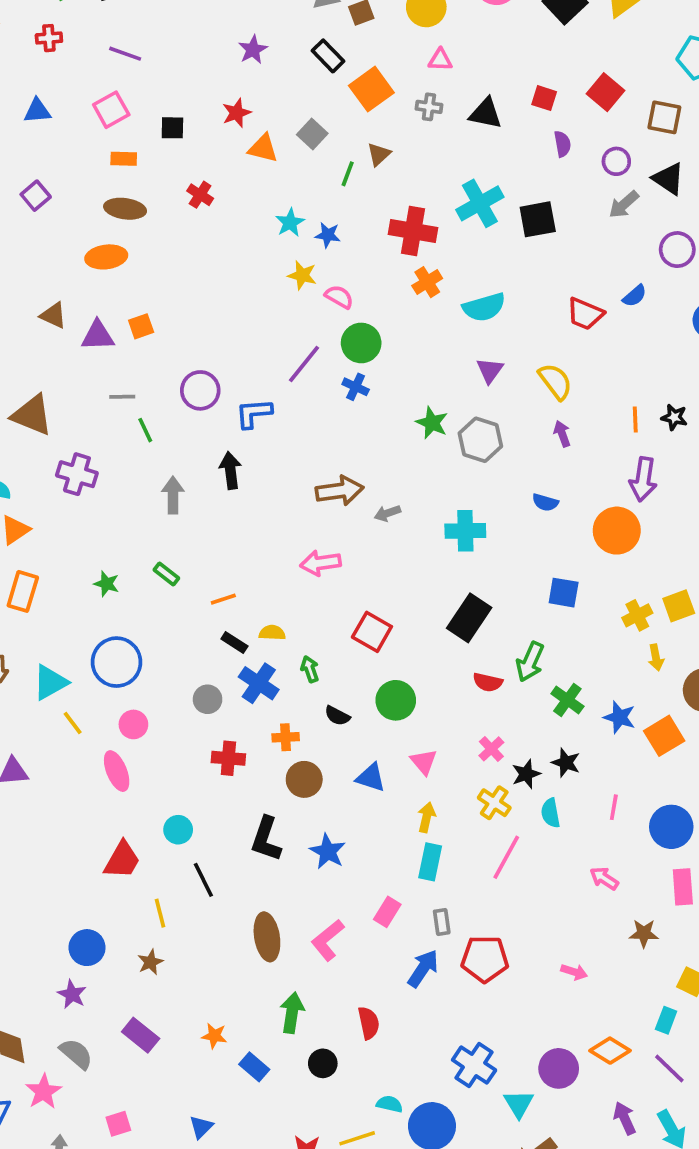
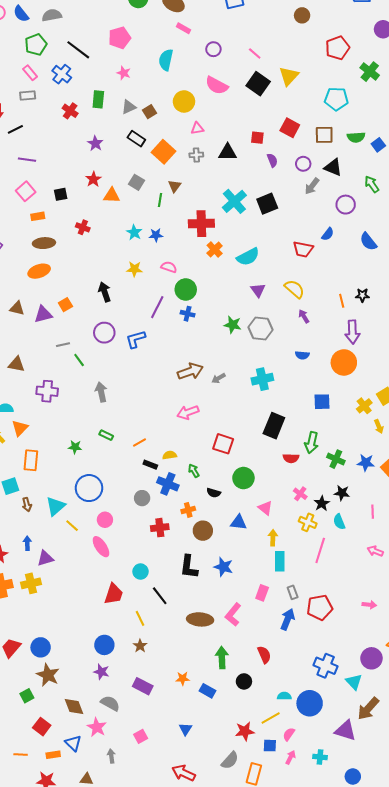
yellow star: (302, 275) -> (134, 269), moved
brown triangle: (32, 415) -> (16, 364), size x0.7
black arrow: (230, 470) -> (105, 292), moved
brown ellipse: (267, 937) -> (200, 619), turned -65

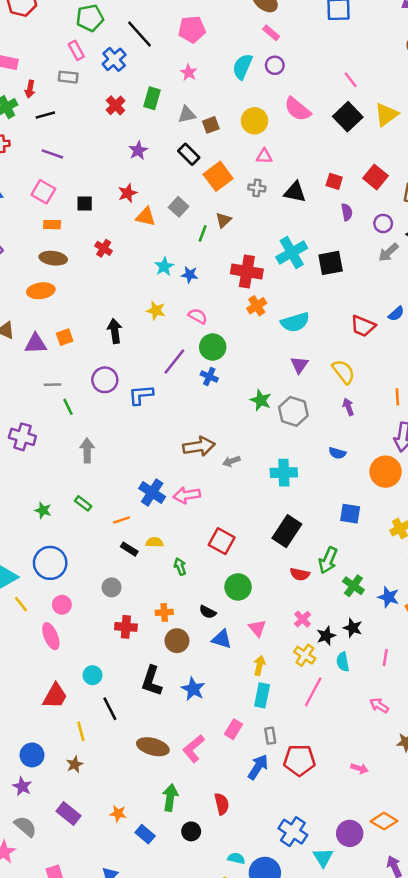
purple circle: (213, 49) -> (275, 65), moved
pink square: (26, 191) -> (43, 192), turned -30
blue cross: (168, 484) -> (152, 492), moved
black semicircle: (214, 493) -> (208, 612), moved

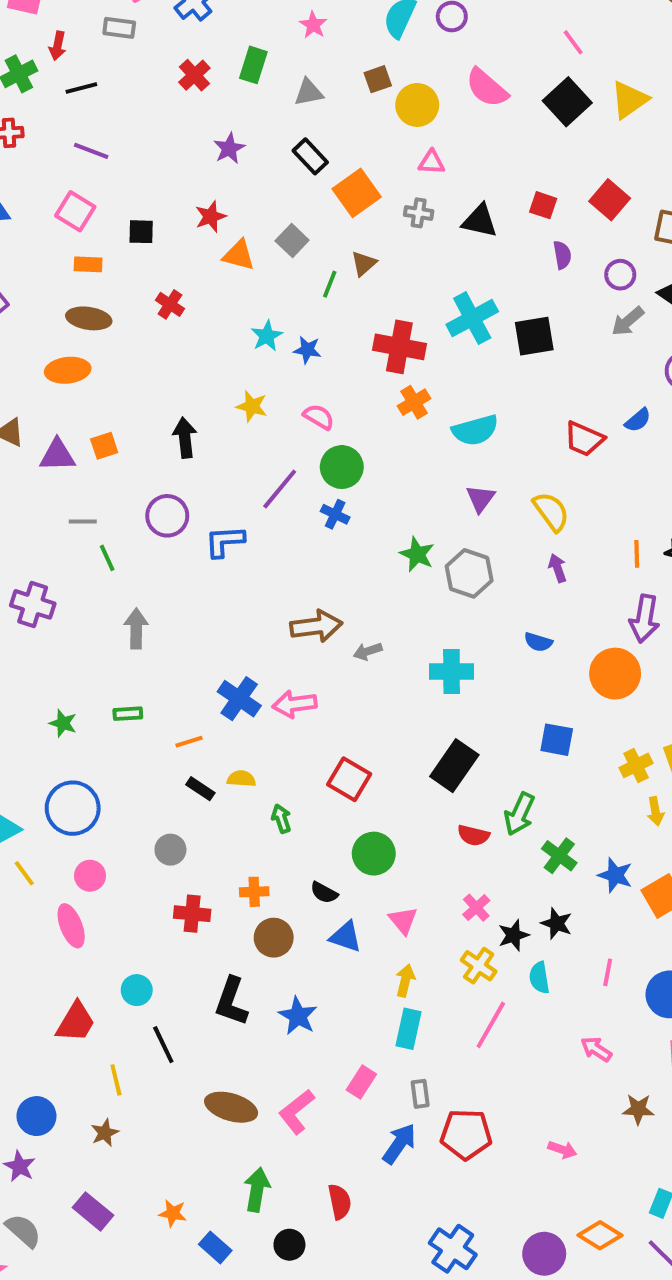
brown square: (211, 125) -> (378, 79), moved
green rectangle: (83, 503) -> (128, 714), turned -42

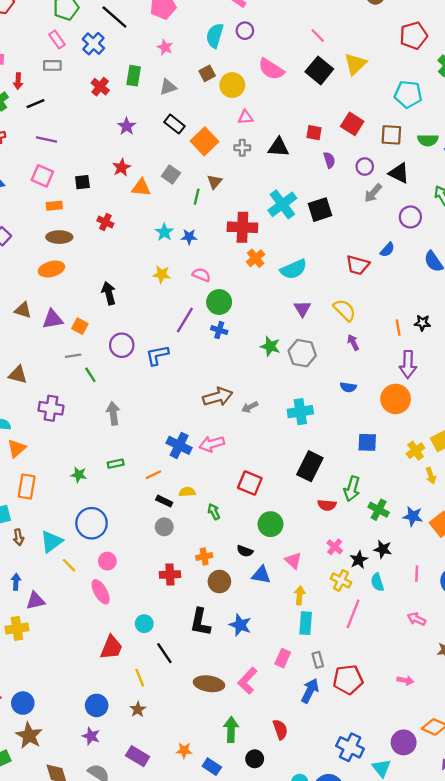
black arrow: (185, 438) -> (109, 293), moved
orange square: (104, 446) -> (80, 326), moved, turned -35
gray circle: (170, 850) -> (164, 527), moved

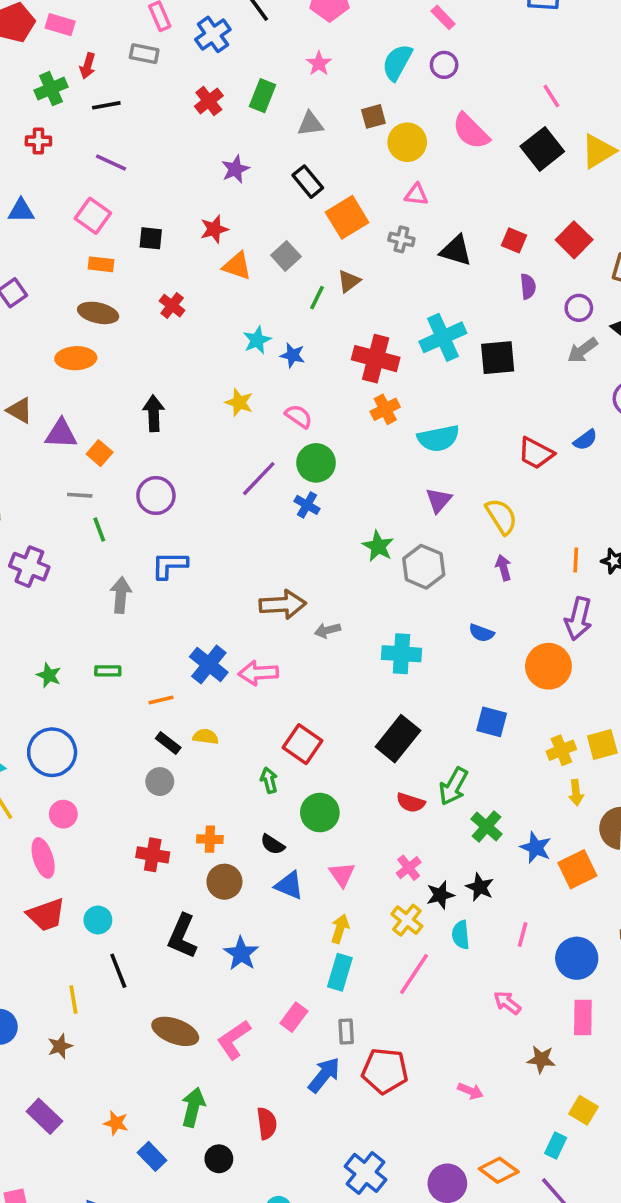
blue L-shape: (157, 355) -> (169, 565), moved
green arrow: (214, 512) -> (269, 780), moved
red trapezoid: (111, 647) -> (46, 915), moved, turned 36

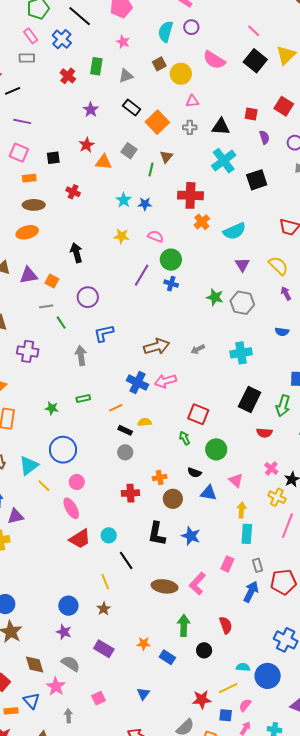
cyan cross: (443, 337) -> (224, 161), moved
brown arrow: (283, 604) -> (157, 346), moved
green arrow: (453, 786) -> (283, 406), moved

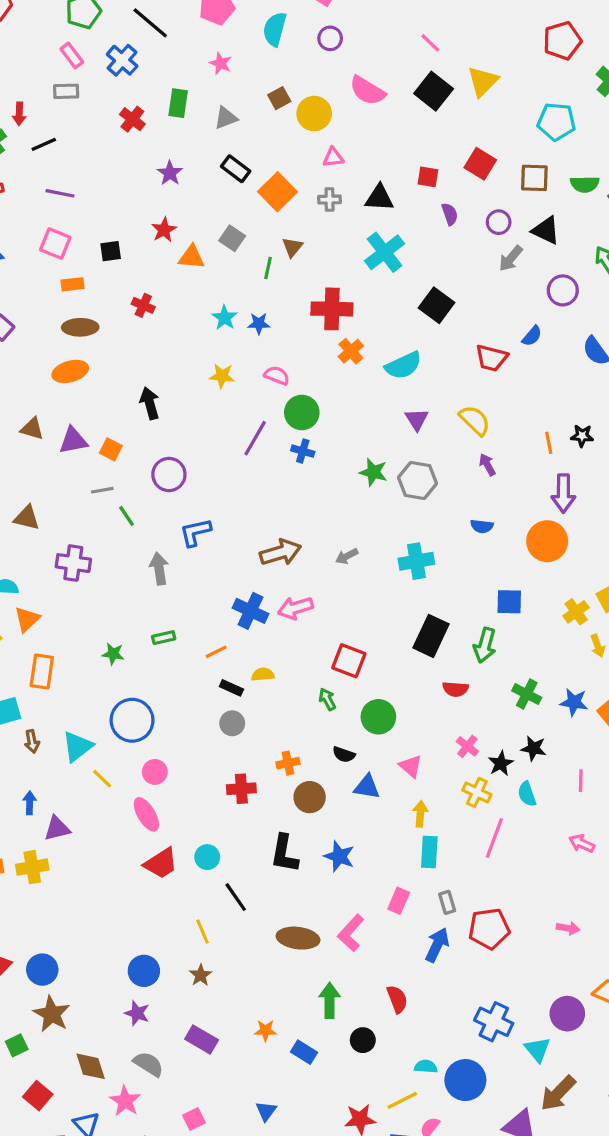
cyan semicircle: (166, 32) -> (275, 29), moved
black square: (257, 180) -> (436, 305), moved, turned -35

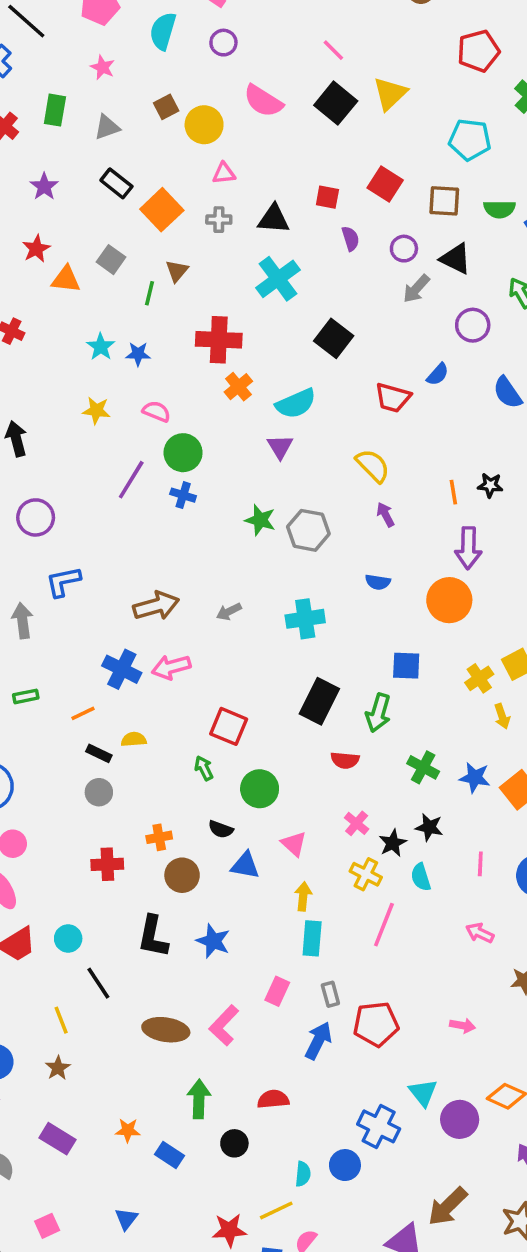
purple triangle: (417, 419) -> (280, 447), moved
red semicircle: (397, 999) -> (273, 1099), turned -76
cyan triangle: (537, 1049) -> (423, 1093), moved
cyan semicircle: (426, 1067) -> (303, 1174), turned 90
blue circle: (465, 1080) -> (345, 1165), moved, size x0.7

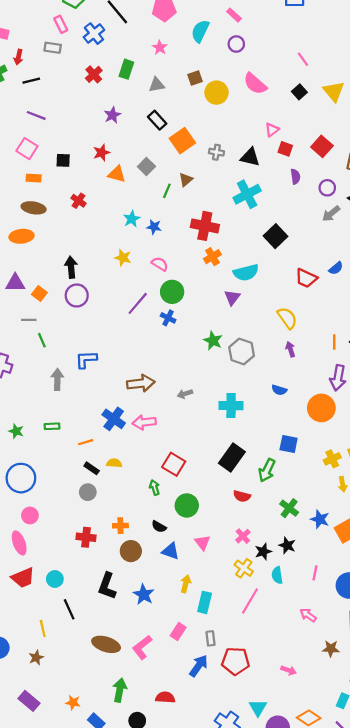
yellow triangle: (390, 94) -> (334, 91), turned -35
black square: (336, 103) -> (299, 92), size x0.6
pink triangle: (224, 173) -> (272, 130), moved, turned -40
purple circle: (36, 517) -> (77, 295), moved
yellow arrow: (303, 896) -> (186, 584), moved

